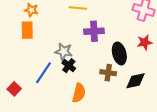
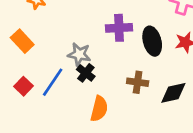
orange rectangle: (27, 30) -> (22, 41), moved, turned -42
black ellipse: (119, 53) -> (152, 41), moved
red square: (14, 89) -> (23, 86), moved

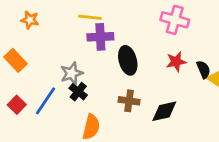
purple cross: (119, 28) -> (100, 37), moved
black ellipse: (152, 41) -> (128, 60), moved
gray star: (79, 54) -> (72, 73), turned -30

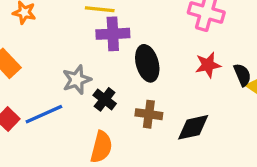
black cross: (78, 92) -> (105, 99), moved
blue line: (46, 101) -> (44, 114), turned 32

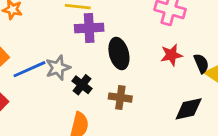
blue line: (44, 114) -> (29, 69), moved
black diamond: (193, 127) -> (189, 109), moved

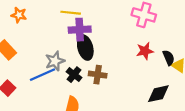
black ellipse: (119, 54) -> (85, 48), moved
blue line: (29, 69) -> (43, 75), moved
brown cross: (120, 98) -> (98, 75), moved

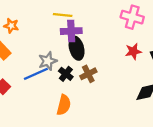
orange star: (19, 15) -> (11, 26), moved
brown cross: (98, 75) -> (88, 74), turned -35

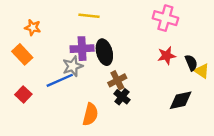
purple cross: (71, 31) -> (82, 49), moved
black cross: (66, 74) -> (122, 97), moved

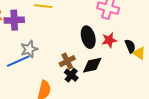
purple cross: (82, 49) -> (14, 20), moved
black ellipse: (104, 52) -> (88, 37), moved
black diamond: (181, 100) -> (92, 65), moved

